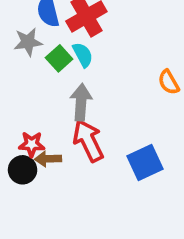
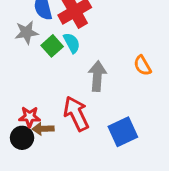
gray arrow: (81, 102) -> (97, 76), moved

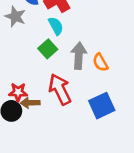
gray star: (27, 32) -> (15, 16), turned 30
green square: (52, 46) -> (48, 49), moved
orange semicircle: (142, 66) -> (100, 62), moved

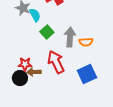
cyan semicircle: (56, 26) -> (35, 15), moved
orange semicircle: (100, 62) -> (86, 42), turned -64

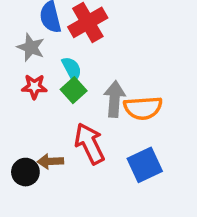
cyan semicircle: (35, 15) -> (72, 69), moved
orange semicircle: (86, 42) -> (143, 108), size x1.5
red star: (25, 64) -> (34, 87), moved

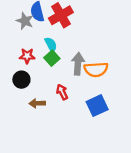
gray star: (31, 47) -> (25, 21), moved
red arrow: (90, 144) -> (62, 92), size x0.6
black circle: (25, 172) -> (21, 80), moved

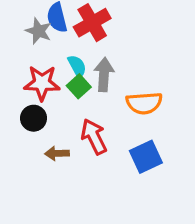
red star: (27, 56) -> (42, 83), size x1.5
gray arrow: (78, 64) -> (104, 75), moved
red arrow: (62, 92) -> (94, 137), size x1.5

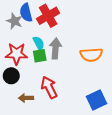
green square: (79, 86) -> (40, 56), turned 32
orange semicircle: (144, 103) -> (91, 55), moved
blue square: (146, 157) -> (97, 100), moved

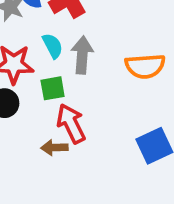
green square: (40, 56) -> (53, 88), moved
brown arrow: (26, 98) -> (54, 148), moved

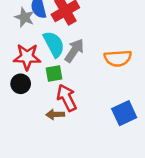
cyan semicircle: (53, 46) -> (54, 44), size x1.5
gray arrow: (82, 55) -> (74, 51), turned 30

